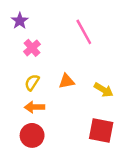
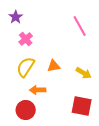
pink line: (84, 32) -> (80, 26), moved
yellow semicircle: (32, 82) -> (26, 67), size x1.5
orange arrow: (35, 107) -> (38, 90), moved

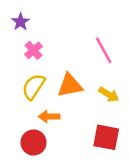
pink line: (80, 26) -> (104, 50), moved
orange triangle: (54, 66) -> (70, 85), size x1.5

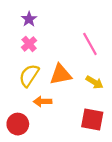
purple star: (21, 22) -> (29, 19), moved
red circle: (34, 142) -> (18, 124), moved

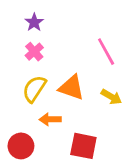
orange triangle: (61, 74) -> (71, 87), turned 30
red square: (92, 120) -> (83, 146), moved

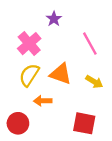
purple star: (34, 22) -> (54, 19), moved
pink cross: (34, 52) -> (29, 44), size x1.5
red square: (83, 146) -> (84, 123), moved

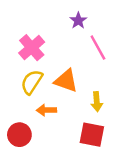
purple star: (54, 19) -> (78, 21), moved
yellow arrow: (94, 82) -> (97, 102), moved, turned 54

